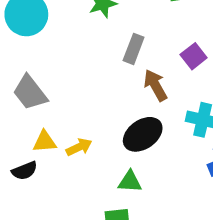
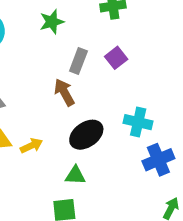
purple square: (194, 56) -> (116, 58), moved
brown arrow: (155, 85) -> (64, 92), moved

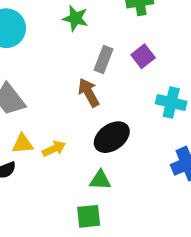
green star: (52, 22) -> (75, 18), turned 30
cyan cross: (138, 122) -> (171, 102), moved

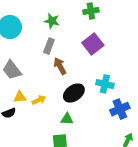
purple square: (143, 56) -> (93, 44), size x1.5
gray rectangle: (104, 60) -> (49, 46), moved
cyan cross: (171, 102) -> (105, 84), moved

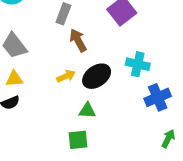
yellow triangle: (20, 97) -> (14, 79), moved
yellow arrow: (39, 100) -> (66, 76), moved

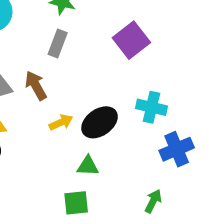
brown arrow: (78, 40) -> (36, 85), moved
green arrow: (168, 139) -> (153, 201), moved

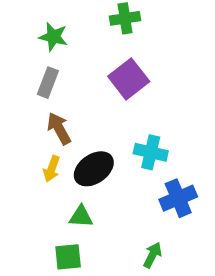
brown arrow: (36, 85) -> (59, 128), moved
yellow arrow: (61, 122) -> (52, 169), turned 135

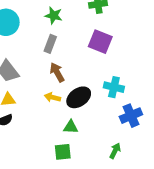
purple square: (129, 79) -> (100, 42), turned -30
yellow arrow: (52, 169) -> (53, 97), turned 84

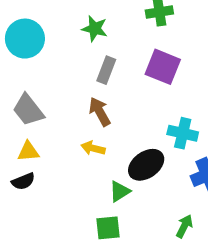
gray rectangle: (50, 44) -> (106, 70), moved
black ellipse: (79, 97) -> (146, 165), moved
green triangle: (71, 127) -> (120, 191), turned -35

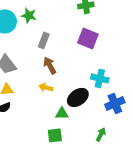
green star: (95, 29) -> (29, 15), moved
gray rectangle: (106, 70) -> (44, 40), moved
green triangle: (120, 191) -> (62, 113), turned 32

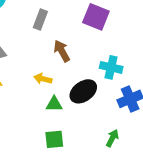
brown arrow: (50, 65) -> (62, 51), moved
green triangle: (62, 113) -> (54, 104), moved

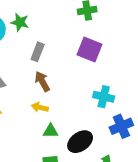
brown arrow: (62, 51) -> (42, 81), moved
black ellipse: (83, 91) -> (80, 142), moved

